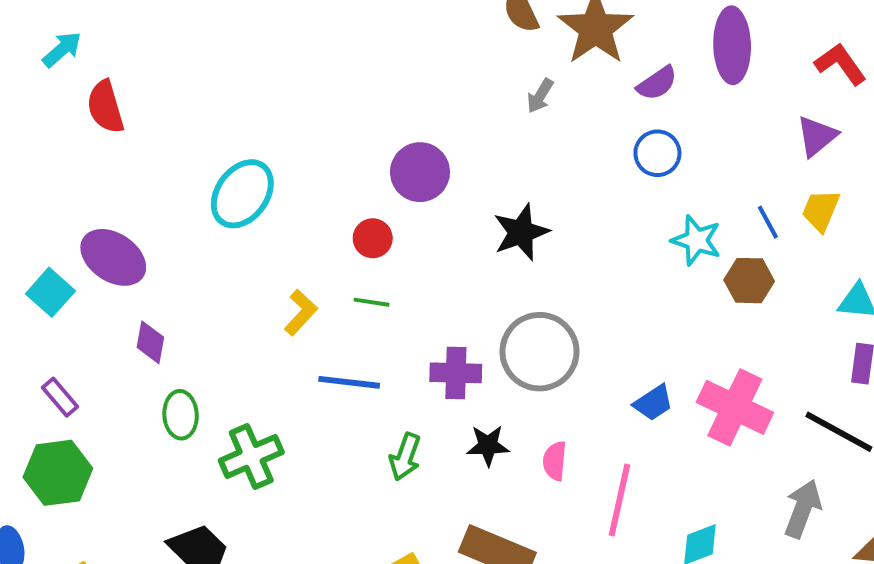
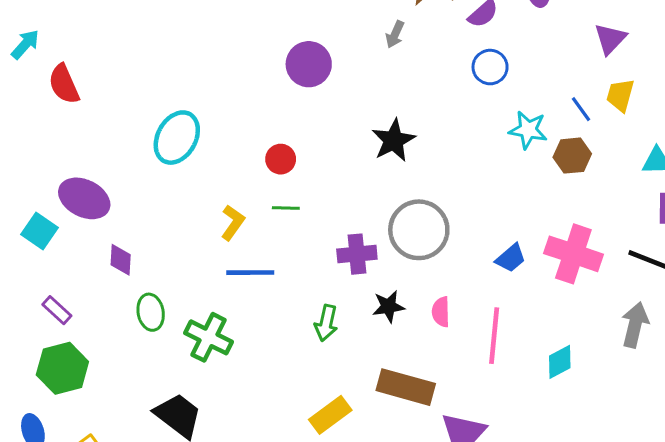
purple circle: (420, 172) -> (309, 64), moved
blue line: (349, 382) -> (250, 273), moved
green cross: (251, 456) -> (209, 337), turned -33

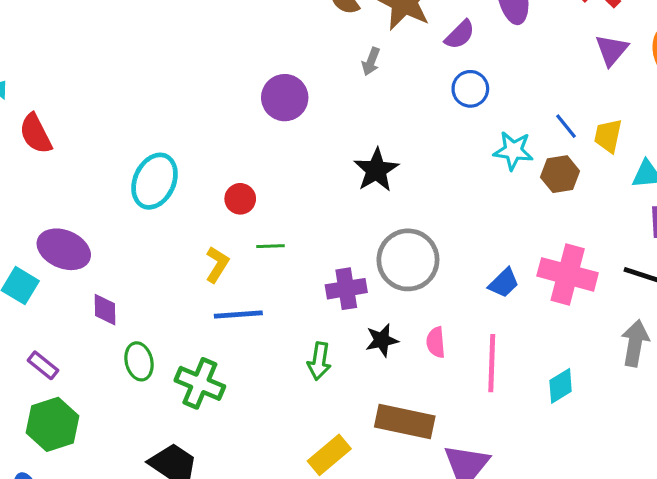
purple triangle: (610, 39) -> (612, 50), moved
yellow trapezoid: (620, 95) -> (608, 136), moved
red circle: (281, 159) -> (240, 199), moved

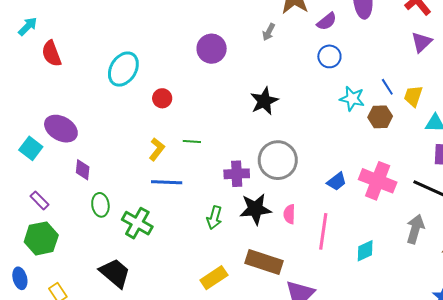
cyan ellipse: (155, 181) -> (123, 69), moved
red circle: (240, 199) -> (162, 98), moved
black star: (382, 340) -> (255, 209), size x1.5

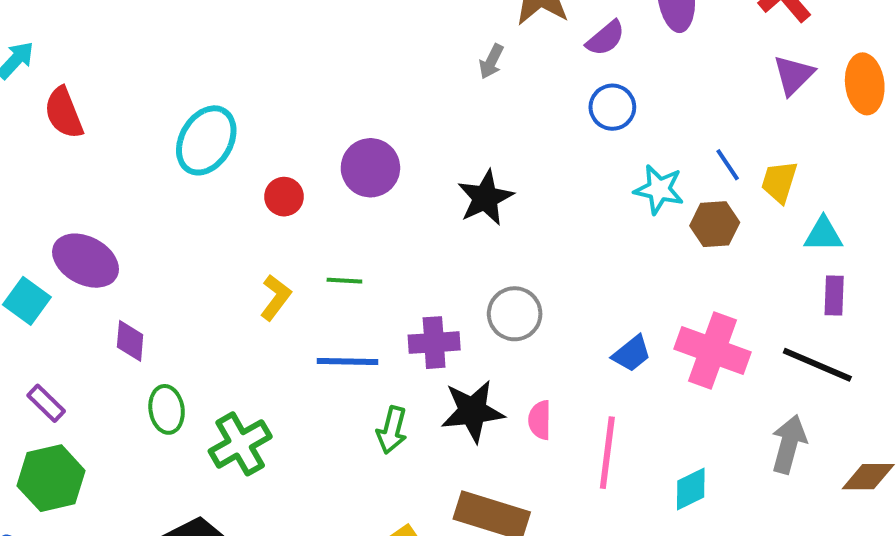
purple circle: (212, 49) -> (370, 168), moved
gray circle: (278, 160) -> (515, 314), size x0.7
blue line: (167, 182) -> (347, 362), moved
green cross: (137, 223) -> (240, 444), turned 32

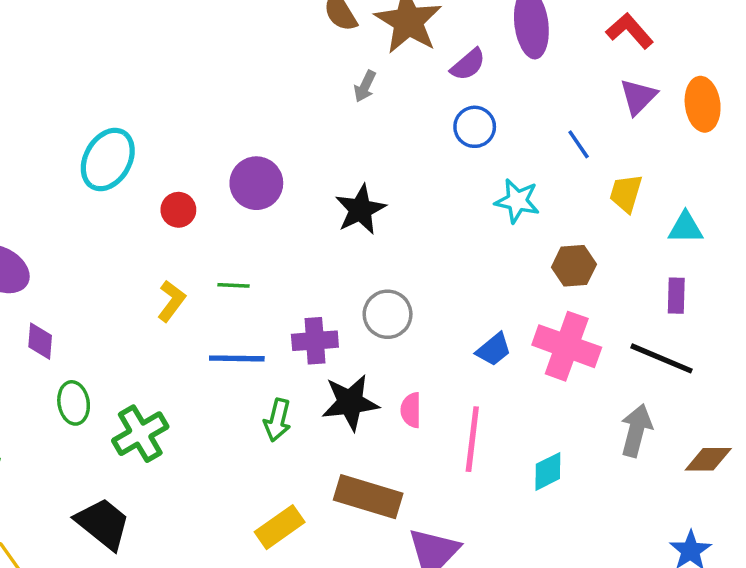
blue line: (728, 165) -> (579, 144), moved
brown hexagon: (715, 224) -> (574, 266), moved
cyan triangle: (823, 234) -> (686, 228), moved

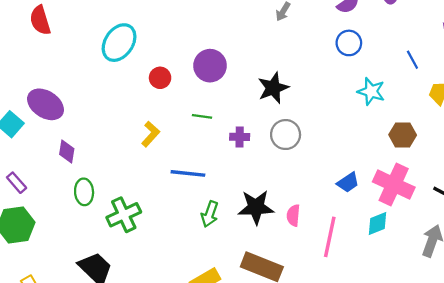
green line: (234, 285) -> (202, 116), moved
gray circle: (388, 314) -> (286, 135), moved
purple cross: (315, 341) -> (240, 137), moved, size x0.7
cyan diamond: (548, 471) -> (378, 224), moved

